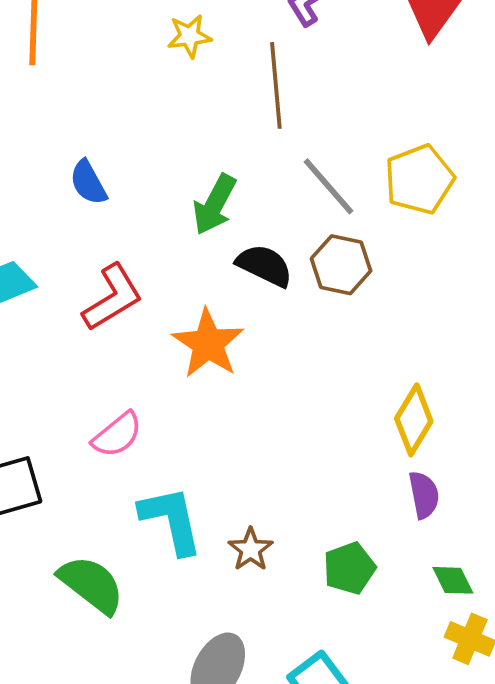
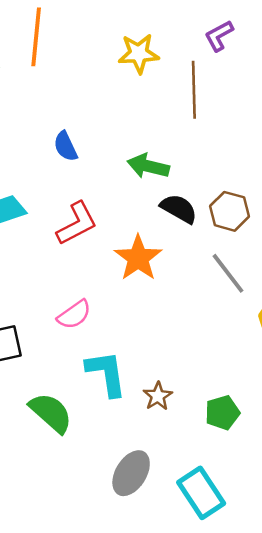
yellow star: (189, 36) -> (139, 54), size x1.4
gray line: (328, 186) -> (228, 273), moved
green arrow: (214, 205) -> (148, 166), turned 72

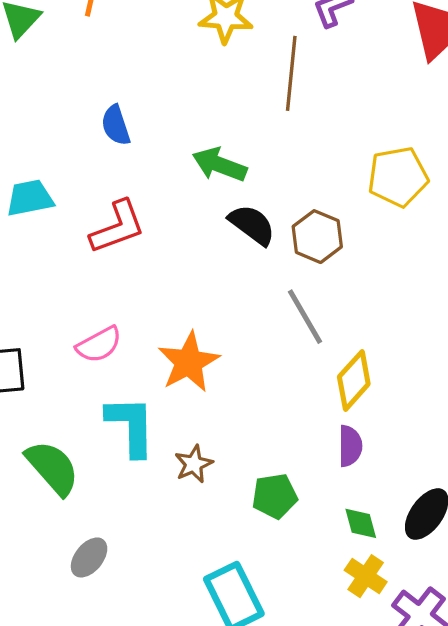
orange star: (138, 258) -> (189, 362), moved
gray ellipse: (131, 473) -> (89, 557), moved, size x0.7

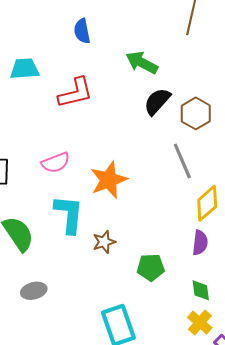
black semicircle: (252, 225) -> (157, 101), turned -92
gray ellipse: (89, 557) -> (34, 291), turned 30

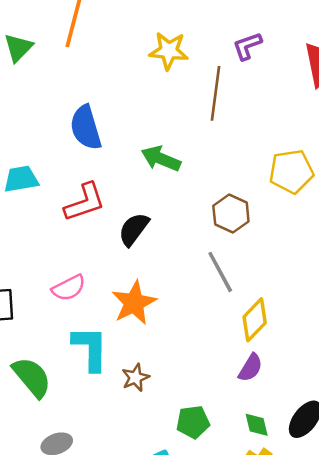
blue semicircle: (82, 31) -> (86, 128), size x1.5
black semicircle: (157, 101) -> (134, 229), moved
purple semicircle: (200, 243) -> (250, 368), turned 30
green pentagon: (151, 267) -> (193, 422), moved

